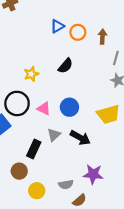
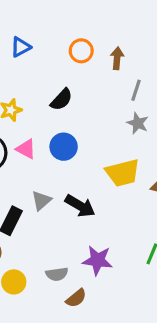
blue triangle: (57, 26) -> (21, 47), moved
blue circle: (69, 107) -> (64, 147), moved
pink triangle: (44, 108) -> (26, 149), moved

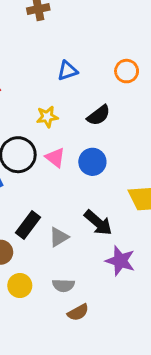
blue triangle: (21, 47) -> (67, 71), moved
gray triangle: (41, 200) -> (59, 237), moved
purple star: (98, 260) -> (120, 261), moved

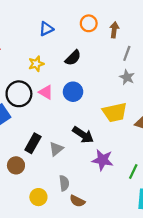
gray semicircle: (63, 285) -> (64, 183), turned -91
yellow circle: (20, 286) -> (38, 197), moved
brown semicircle: (78, 312) -> (77, 201), turned 63

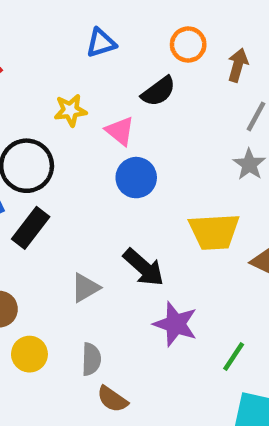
black semicircle: (73, 58) -> (158, 91), moved
pink triangle: (46, 92) -> (120, 131), moved
black rectangle: (33, 143) -> (31, 228), moved
yellow circle: (38, 197) -> (29, 354), moved

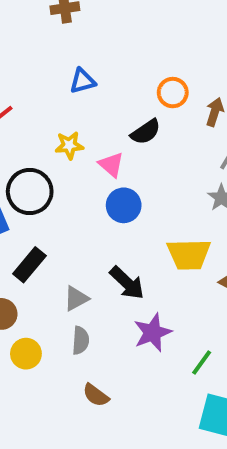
blue triangle: (101, 43) -> (83, 81), moved
black rectangle: (31, 228) -> (29, 265), moved
purple star: (175, 324) -> (153, 333), turned 30
gray semicircle: (91, 359) -> (81, 340), moved

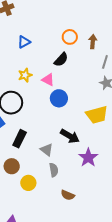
gray triangle: (76, 298) -> (47, 150), turned -40

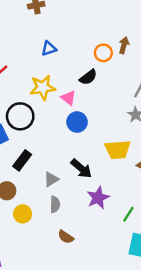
brown arrow: (93, 42) -> (124, 45), moved
yellow star: (25, 75) -> (43, 87), size x1.5
gray triangle: (47, 150) -> (51, 179), turned 40

